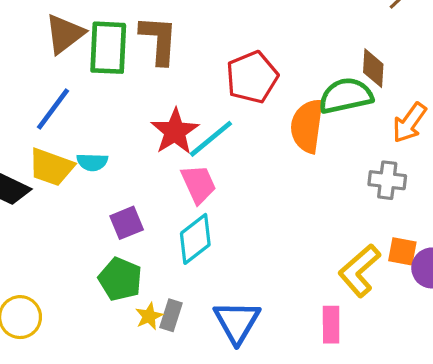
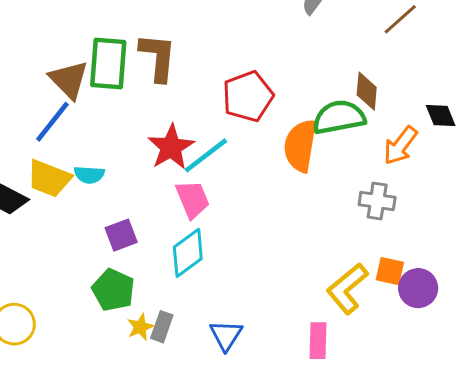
brown triangle: (65, 34) -> (69, 80), moved, turned -39
blue triangle: (237, 322) -> (226, 335), size x0.7

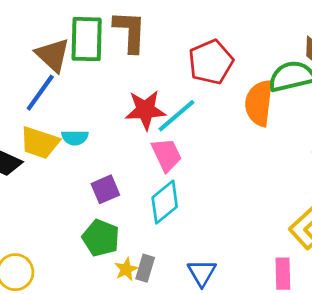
red star: (171, 147) -> (145, 110), turned 30

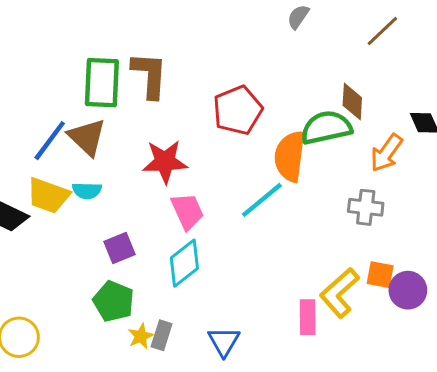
brown triangle: (53, 55) -> (87, 137), moved
cyan line: (176, 116) -> (262, 200), moved
pink rectangle: (283, 274) -> (308, 317), moved

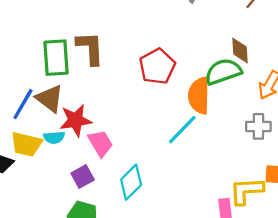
red star: (165, 162) -> (76, 120), moved
pink trapezoid: (187, 211) -> (100, 143), moved
yellow L-shape: (340, 293) -> (246, 191), turned 45

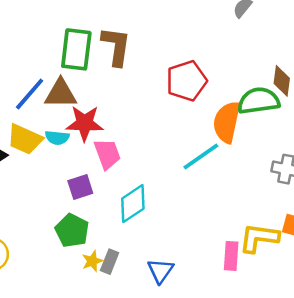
brown triangle: (50, 99) -> (61, 93), turned -48

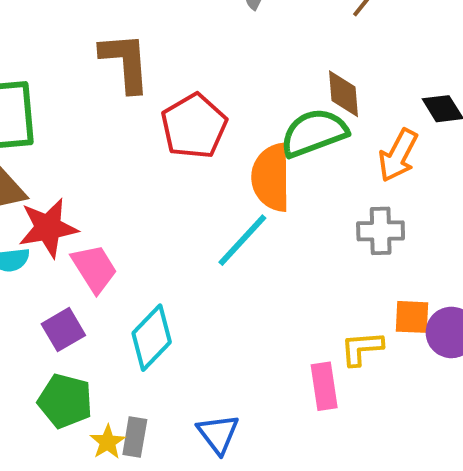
brown L-shape: (116, 46) -> (125, 62), moved
yellow L-shape: (259, 238) -> (362, 348), size x0.7

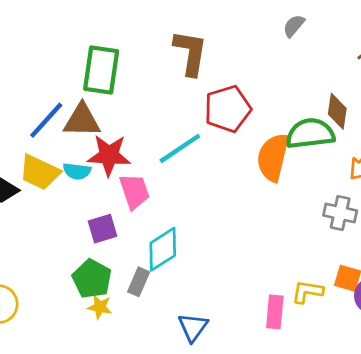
cyan line: (242, 240) -> (180, 148), moved
gray rectangle: (135, 437) -> (139, 282), moved
yellow star: (108, 442) -> (100, 307), moved, turned 30

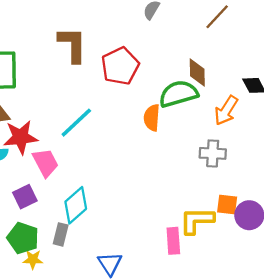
red pentagon: (228, 109) -> (120, 66), moved
orange semicircle: (273, 157) -> (152, 118), size x0.7
yellow L-shape: (307, 292) -> (197, 220), size x1.4

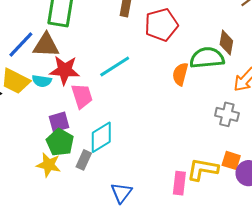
green pentagon: (23, 238) -> (60, 142), moved
yellow star: (33, 259) -> (49, 165), moved, size x1.4

